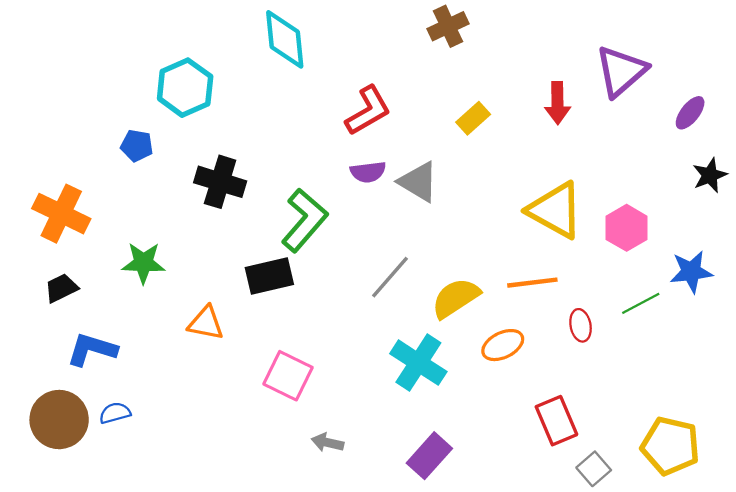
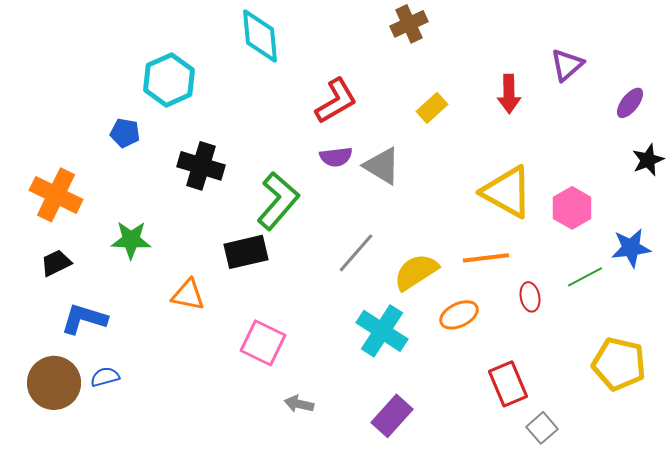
purple triangle: (621, 71) -> (567, 65), size x0.7
yellow pentagon: (670, 446) -> (619, 364), moved

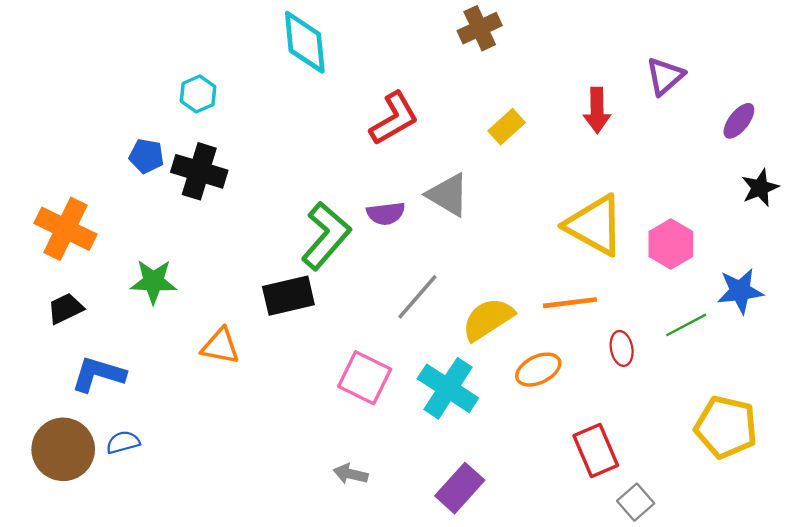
cyan hexagon: (169, 80) -> (198, 94), size x0.6
purple semicircle: (336, 157) -> (386, 214), moved
black cross: (201, 166) -> (199, 171), moved
pink square: (263, 343) -> (365, 378), moved

